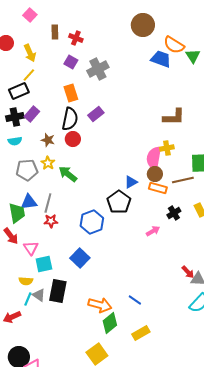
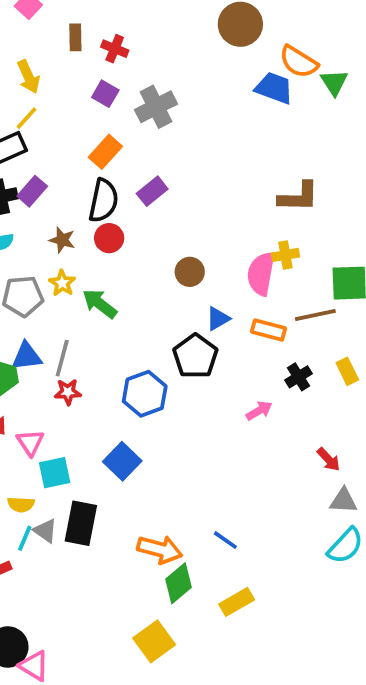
orange rectangle: (71, 93) -> (105, 152), turned 60
brown circle: (155, 174) -> (190, 272), moved
red arrow: (188, 272) -> (329, 459), moved

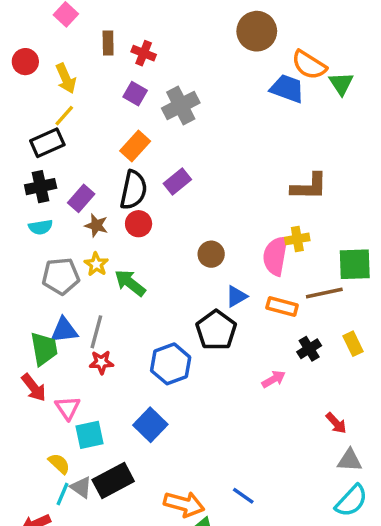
purple rectangle: (32, 191) -> (81, 198), moved
yellow semicircle: (21, 504) -> (59, 464), turned -140
black rectangle: (81, 523) -> (113, 481), turned 51

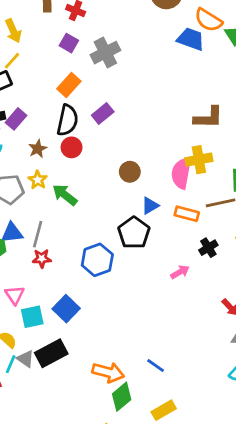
purple rectangle: (81, 198) -> (16, 119), moved
brown star: (96, 225) -> (38, 149), turned 30
yellow cross: (297, 239) -> (199, 160), size x1.4
blue square: (150, 425) -> (66, 309), moved

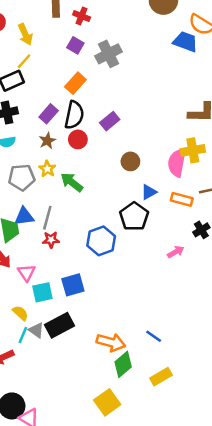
purple rectangle: (103, 113) -> (110, 121), moved
purple rectangle: (16, 119) -> (49, 114), moved
blue square: (66, 309) -> (73, 285), turned 30

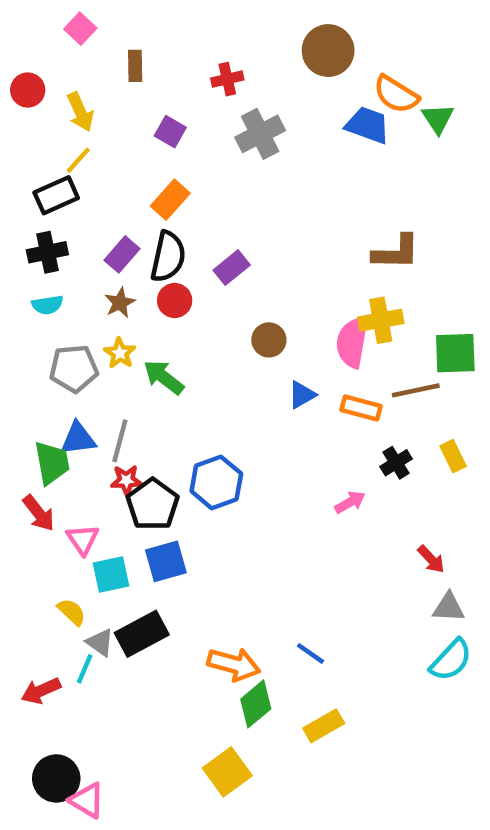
red cross: (82, 16) -> (227, 79), moved, turned -35
gray cross: (108, 54) -> (260, 134), moved
black pentagon: (134, 216) -> (153, 504), moved
cyan line: (23, 335) -> (85, 669), moved

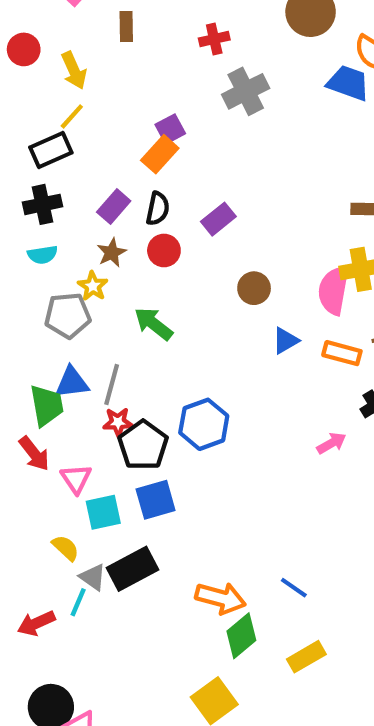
purple square: (170, 132) -> (170, 129), moved, turned 32
black semicircle: (168, 257) -> (158, 209), size x0.7
yellow star: (120, 353) -> (93, 286), moved

